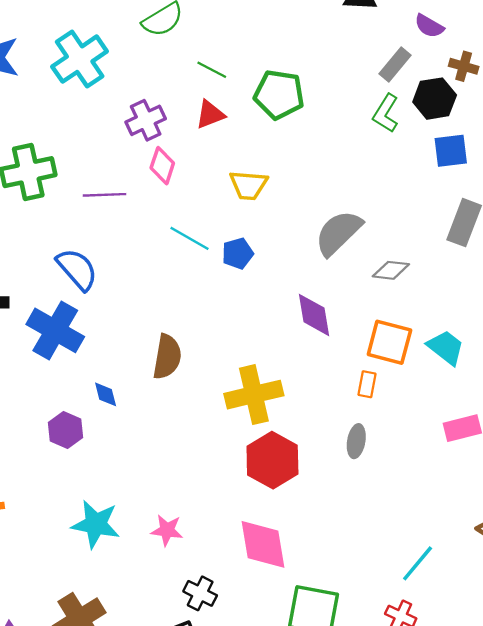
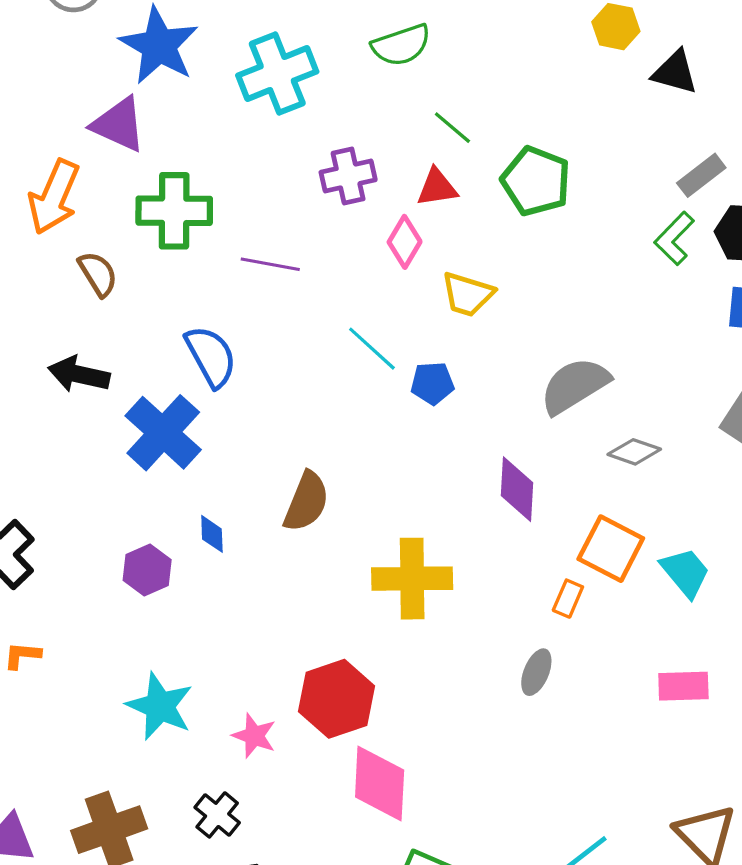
pink diamond: (162, 166) -> (405, 242), moved
red hexagon: (272, 460) -> (337, 699), moved
black cross: (200, 593) -> (217, 815), moved

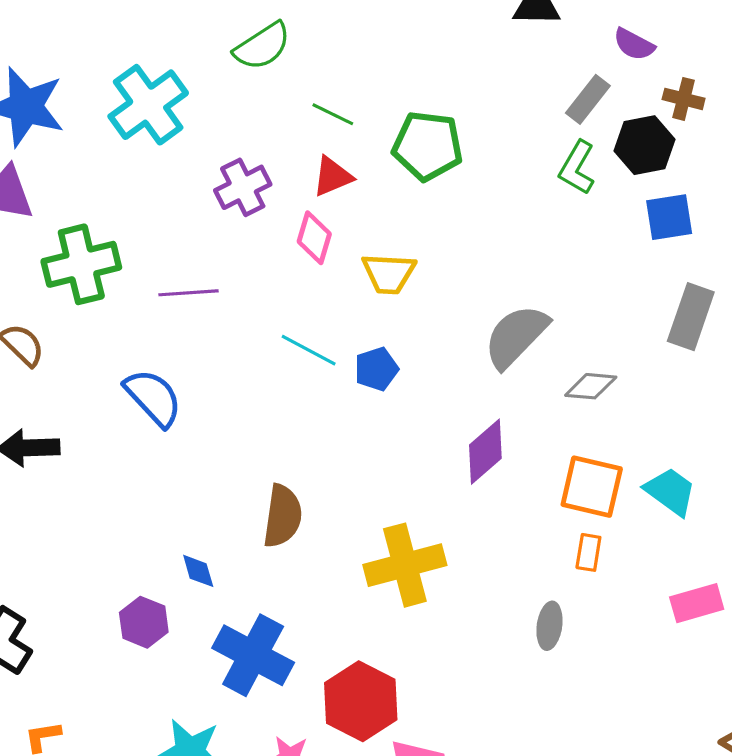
blue cross: (163, 433) -> (253, 655), moved
purple diamond: (517, 489) -> (485, 452), turned 60
orange rectangle: (568, 599) -> (588, 552), moved

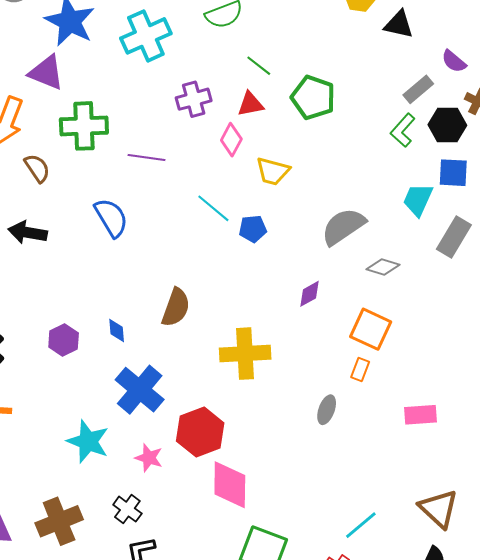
purple diamond: (485, 452) -> (309, 294), size x0.7
cyan trapezoid: (670, 491) -> (418, 200), moved, turned -114
purple hexagon: (144, 622) -> (64, 340), moved

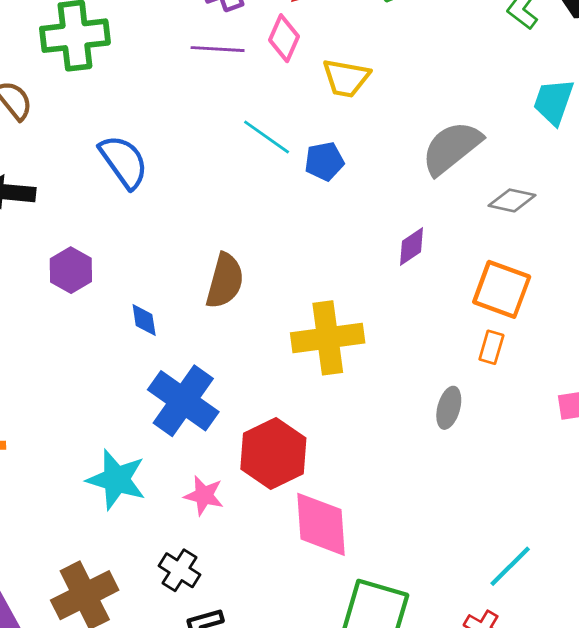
purple line: (146, 157) -> (218, 49), moved
purple hexagon: (64, 340) -> (71, 270), moved

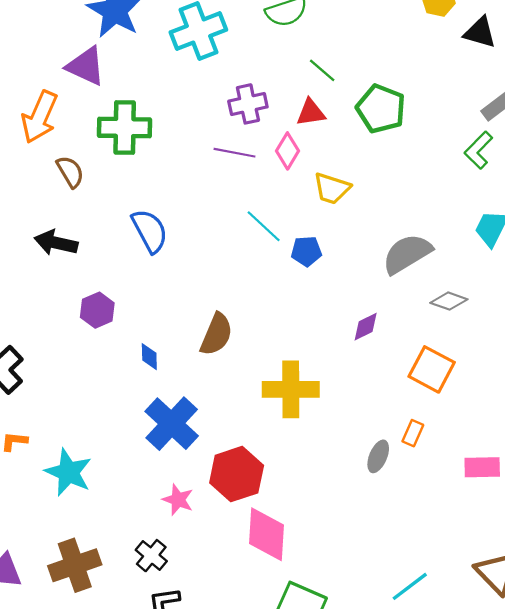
orange rectangle: (491, 347) -> (413, 433), moved
cyan star: (116, 479) -> (68, 472), moved

